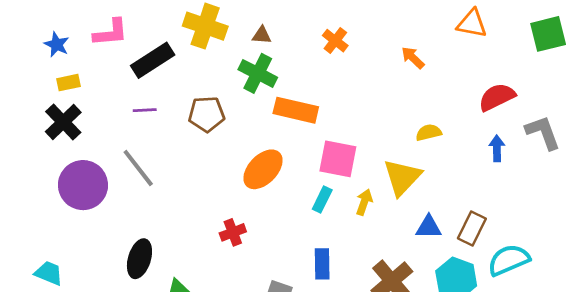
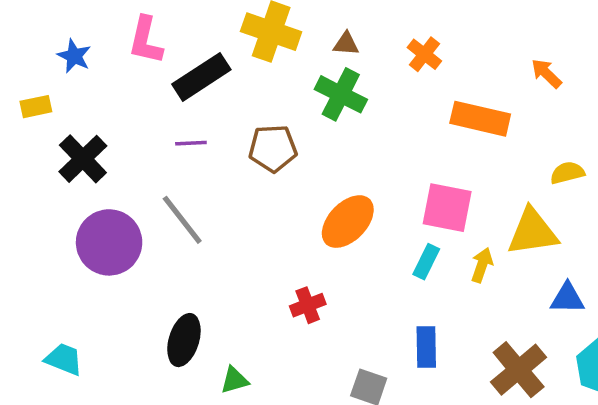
pink L-shape: (111, 33) -> (146, 40), turned 108
orange cross: (335, 41) -> (424, 54), moved
yellow rectangle: (69, 83) -> (36, 107), moved
orange rectangle: (296, 110) -> (480, 119), moved
yellow triangle: (402, 177) -> (532, 232), turned 39

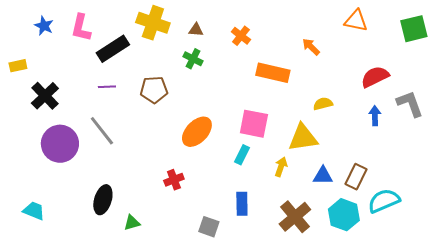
blue star: (74, 56) -> (44, 26), moved
green cross: (341, 94) -> (193, 59), size x0.7
yellow arrow: (482, 265) -> (281, 167), moved

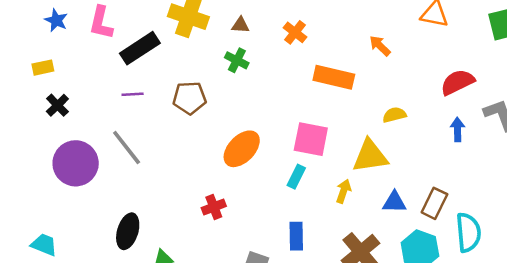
yellow rectangle: (18, 66) -> (43, 68), moved
black cross: (45, 96) -> (57, 105), size x0.7
cyan semicircle: (384, 201) -> (468, 232), turned 108

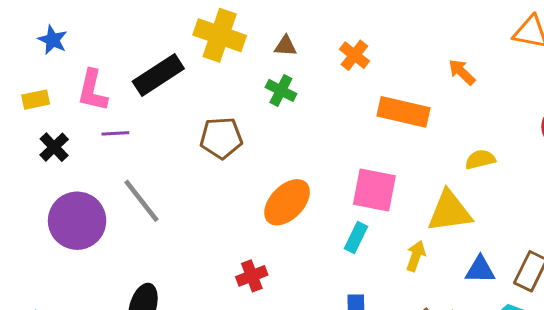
pink L-shape: (101, 23) -> (92, 90), moved
purple line: (133, 94) -> (115, 133), moved

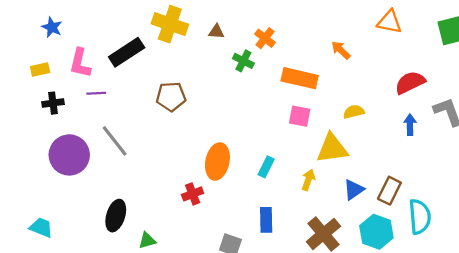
green cross: (281, 90) -> (243, 61), moved
black cross: (54, 147) -> (53, 103), turned 36
pink square: (374, 190) -> (300, 116), moved, size x0.7
orange ellipse: (287, 202) -> (217, 161), moved, turned -32
blue triangle: (480, 270) -> (354, 190), turned -35

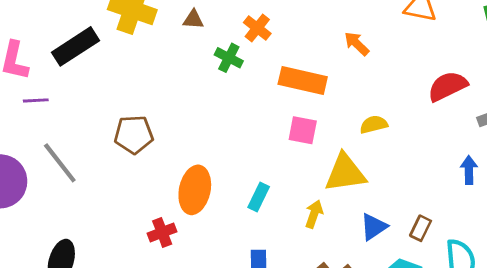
brown pentagon: (171, 97) -> (134, 134), moved
blue arrow: (410, 125) -> (469, 170), moved
brown rectangle: (389, 191) -> (421, 228), size x0.7

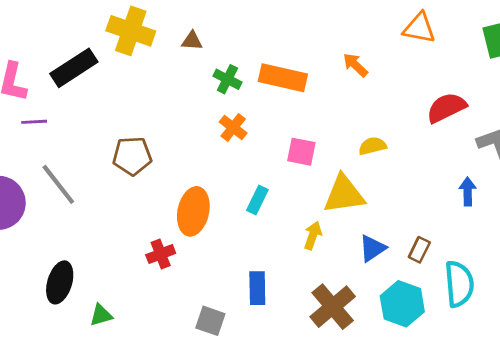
orange cross: (257, 28) -> (233, 128), moved
orange rectangle: (303, 81) -> (283, 78), moved
cyan rectangle: (259, 197) -> (257, 200), moved

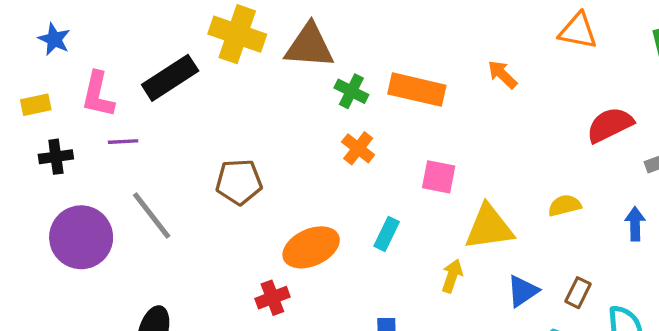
brown triangle: (192, 41) -> (309, 46), size x2.0
yellow semicircle: (372, 146) -> (565, 205), moved
orange ellipse: (193, 211) -> (311, 247), turned 54

